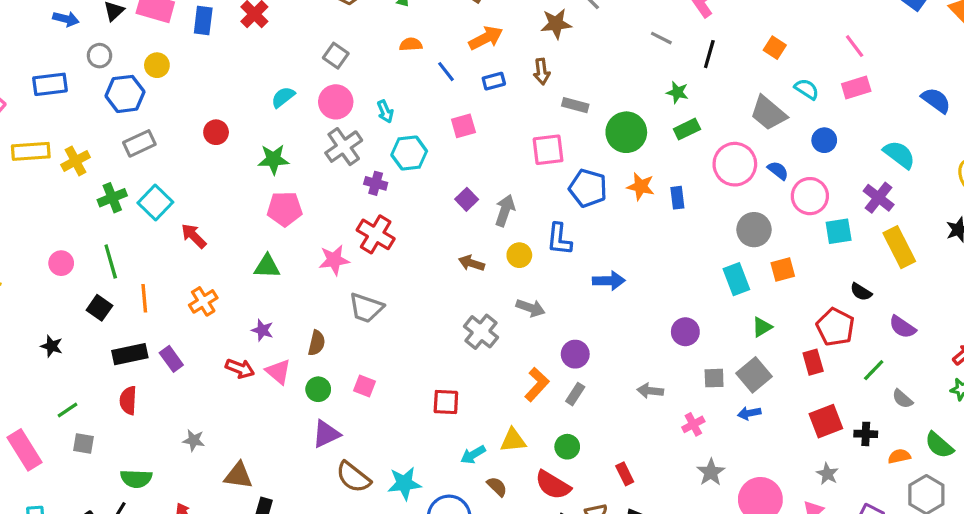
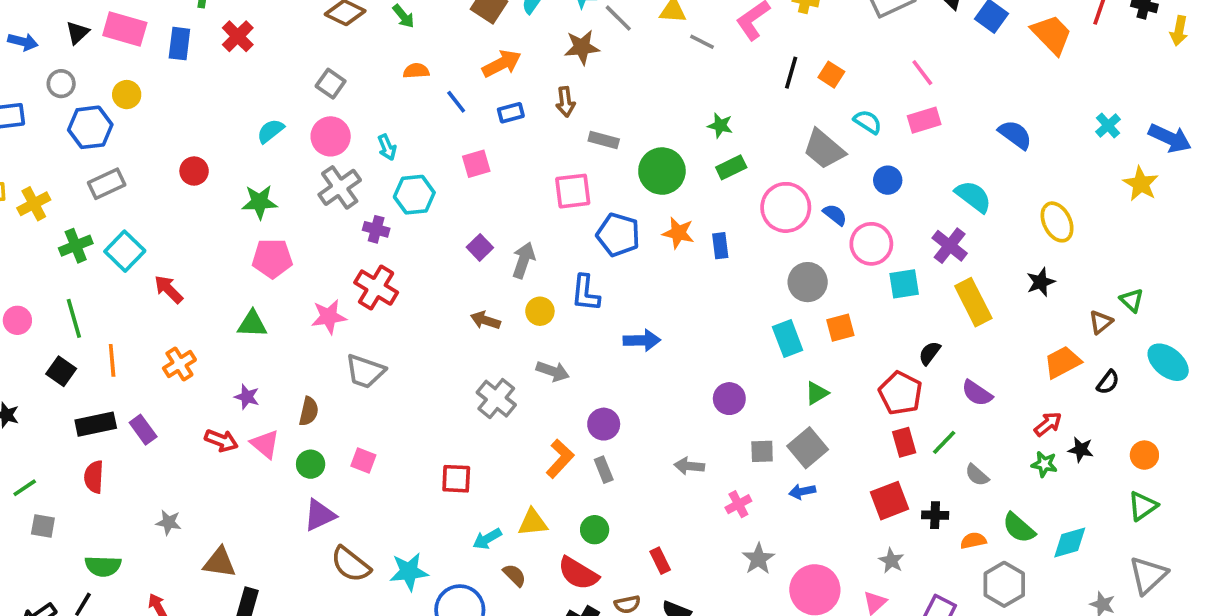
gray line: (661, 38) -> (702, 42), moved
black line: (709, 54) -> (791, 73), moved
black semicircle: (861, 292) -> (930, 353), turned 95
red rectangle: (813, 362) -> (904, 442), moved
gray rectangle: (575, 394) -> (604, 470), turned -55

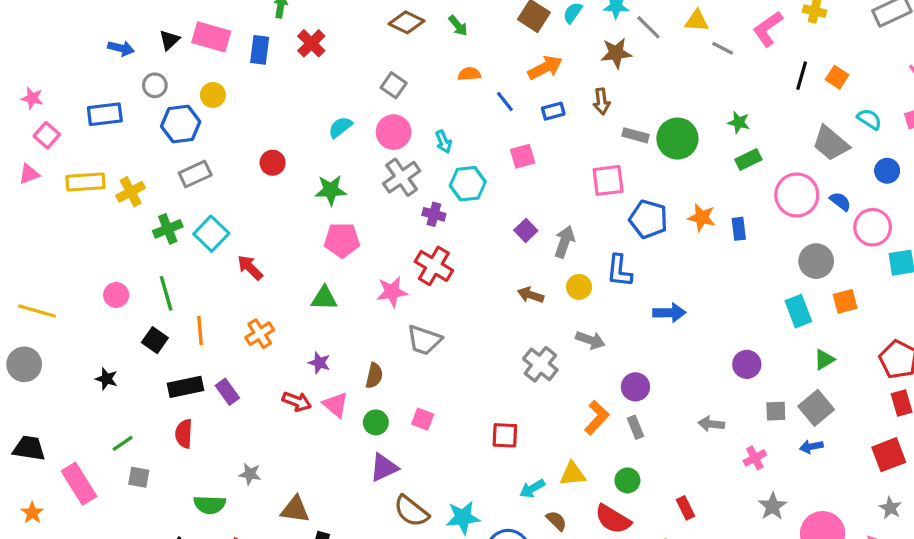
green circle: (662, 171) -> (677, 139), moved
green semicircle: (103, 566) -> (210, 505), moved

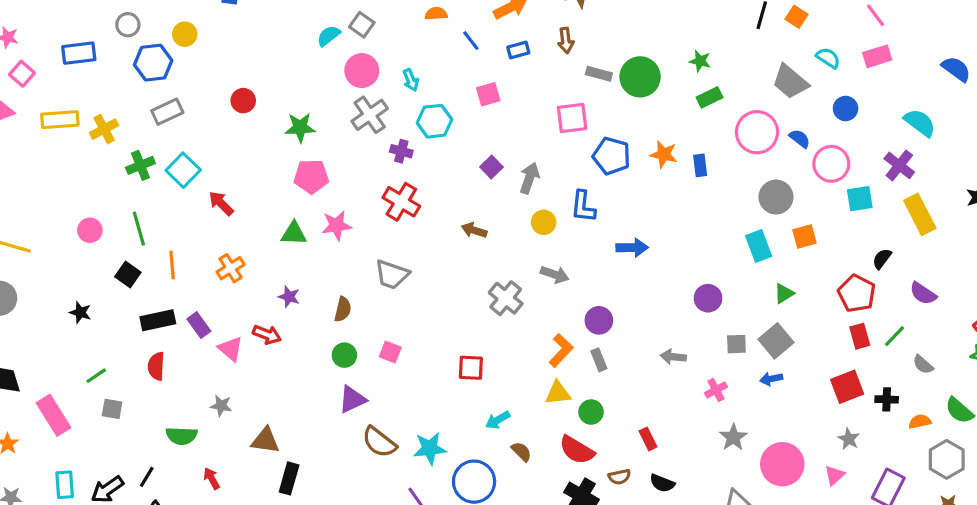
cyan semicircle: (340, 127) -> (329, 36), moved
pink star: (392, 292) -> (336, 225), moved
brown arrow: (531, 295) -> (474, 230), moved
pink triangle: (335, 405) -> (231, 349), moved
yellow triangle: (573, 474) -> (558, 393), moved

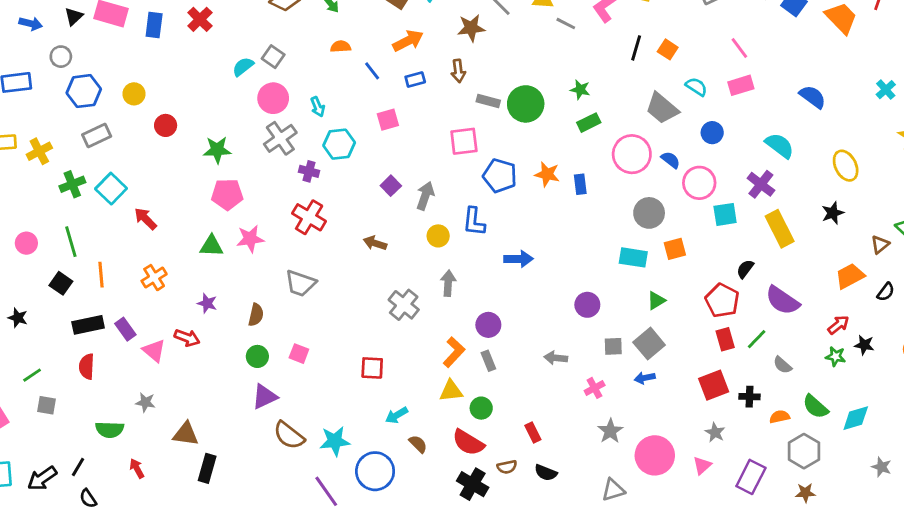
yellow circle: (185, 34) -> (134, 94), moved
cyan rectangle: (759, 246) -> (633, 257), turned -60
gray arrow: (555, 274) -> (448, 283), turned -105
purple semicircle: (923, 293) -> (782, 300), size x1.4

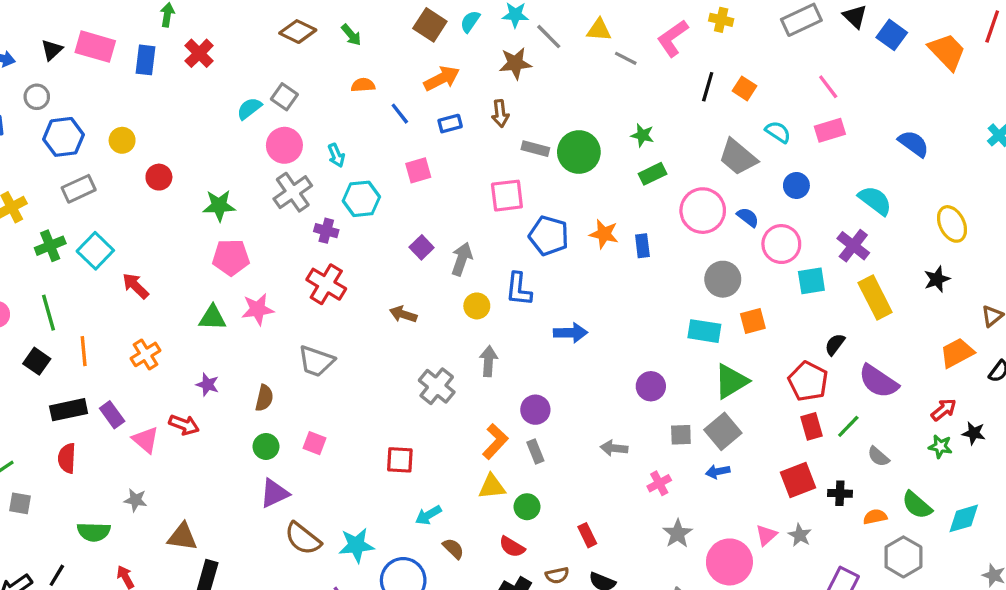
green triangle: (656, 300) -> (731, 381), size x1.6
red semicircle: (468, 443) -> (512, 547), size x0.7
pink triangle: (702, 465) -> (766, 535), moved

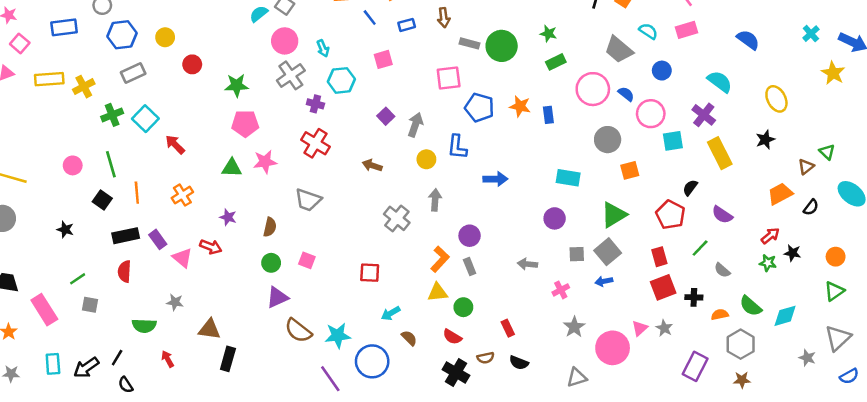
cyan rectangle: (704, 331) -> (568, 178), moved
purple semicircle: (878, 381) -> (722, 215), size x0.7
red rectangle: (811, 426) -> (659, 257), moved

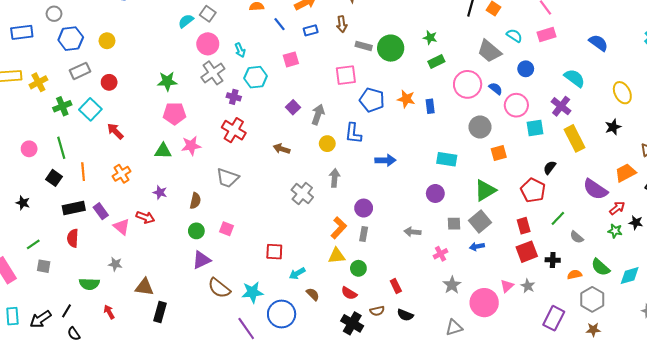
red circle: (192, 64) -> (109, 82), moved
purple semicircle: (722, 215) -> (595, 189), moved, size x1.4
gray rectangle: (470, 267) -> (364, 234), turned 32
red square: (370, 273) -> (274, 252), moved

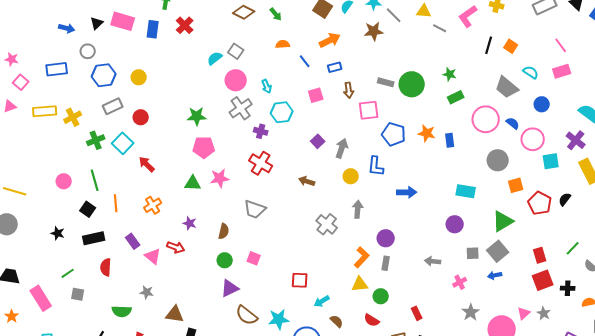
brown arrow: (342, 24) -> (349, 90), moved
red pentagon: (533, 190) -> (540, 203), moved
black rectangle: (74, 208) -> (94, 238), moved

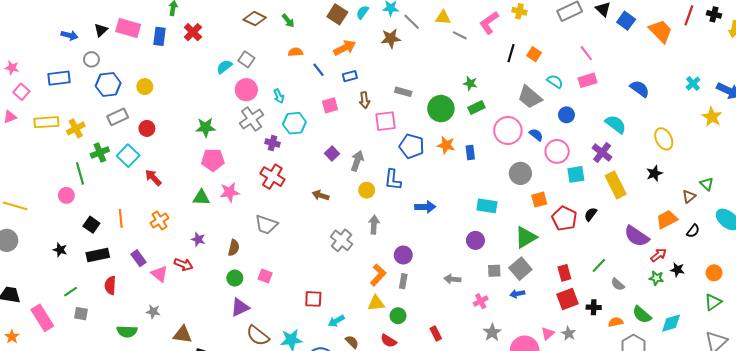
green circle: (412, 84) -> (441, 109), moved
green line: (95, 180) -> (80, 173), moved

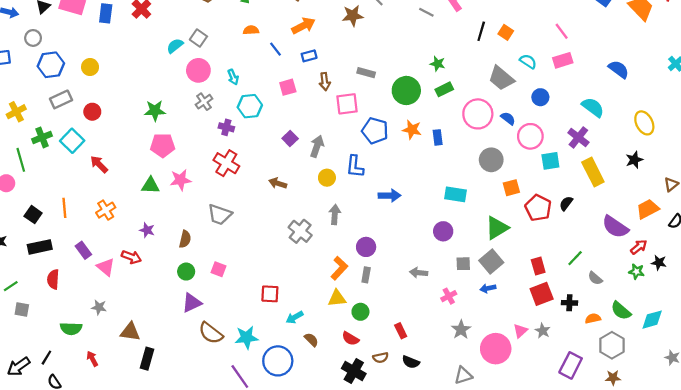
gray cross: (252, 119) -> (204, 102), size x0.7

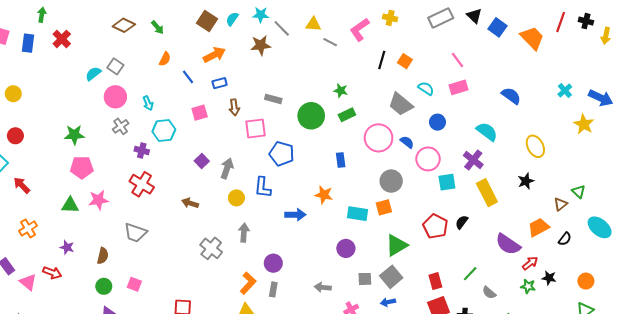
orange semicircle: (251, 30) -> (165, 59), turned 120
orange star: (412, 130) -> (324, 195), moved
orange square: (511, 188) -> (384, 207), moved

